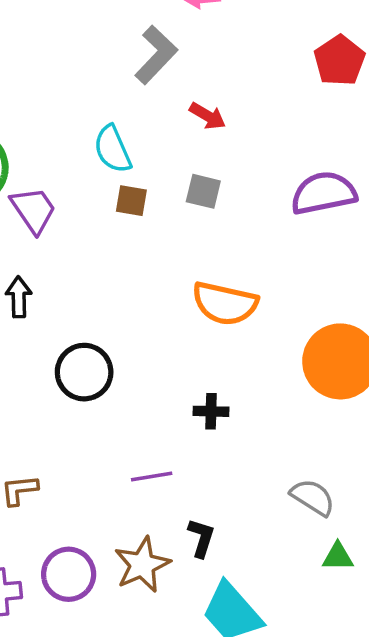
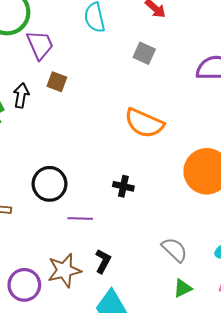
brown square: (131, 201) -> (57, 82), moved
black circle: (84, 372) -> (50, 184), moved
green triangle: (338, 557) -> (183, 288), turned -36
purple circle: (69, 574) -> (24, 285), moved

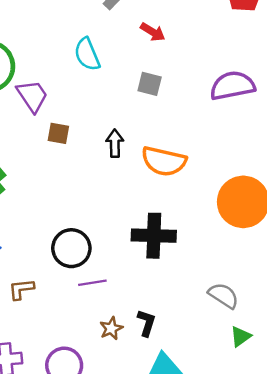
black arrow: (21, 95) -> (115, 143), moved
black cross: (123, 186) -> (154, 236), size x1.8
purple line: (80, 219) -> (92, 283), moved
brown star: (64, 270) -> (111, 328), moved, size x0.6

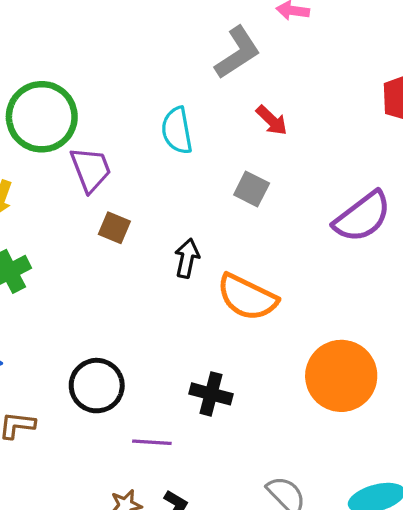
purple semicircle: (232, 86) -> (362, 217), turned 141
black cross: (154, 236) -> (211, 394), size x0.7
purple line: (92, 283) -> (152, 442), moved

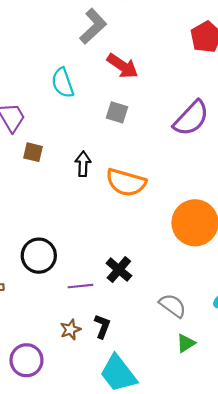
red arrow: (272, 120) -> (122, 66), size x1.4
black cross: (211, 394) -> (119, 270), moved, turned 35

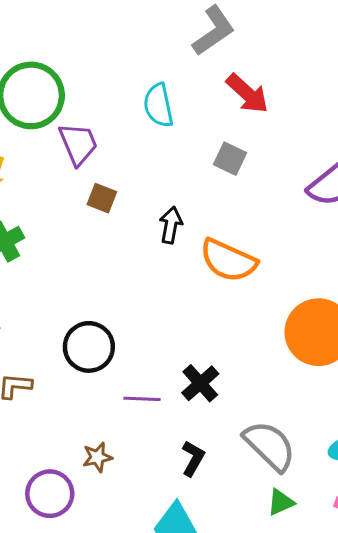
gray semicircle: (173, 306) -> (270, 446), size x1.4
black L-shape: (102, 326) -> (193, 458), moved
brown star: (70, 330) -> (97, 457), moved

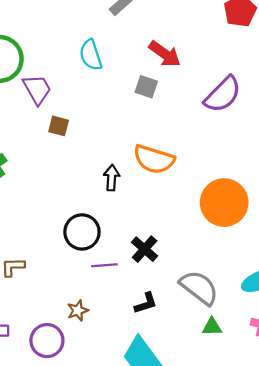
red arrow: (247, 94) -> (165, 54), moved
black arrow: (171, 225) -> (112, 178), moved
black circle: (89, 347) -> (82, 232), moved
black L-shape: (193, 458) -> (146, 303), turned 50
green triangle: (281, 502) -> (212, 327), turned 30

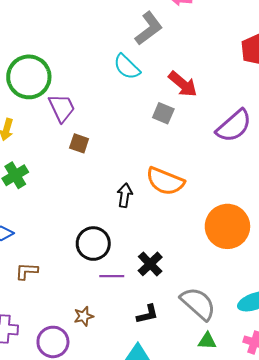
cyan semicircle: (91, 55) -> (127, 67), moved, turned -32

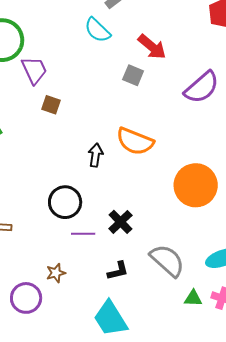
green triangle: (207, 341) -> (193, 298), moved

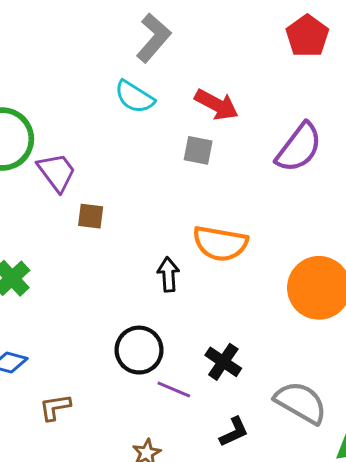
purple line: (83, 234) -> (174, 390), turned 35

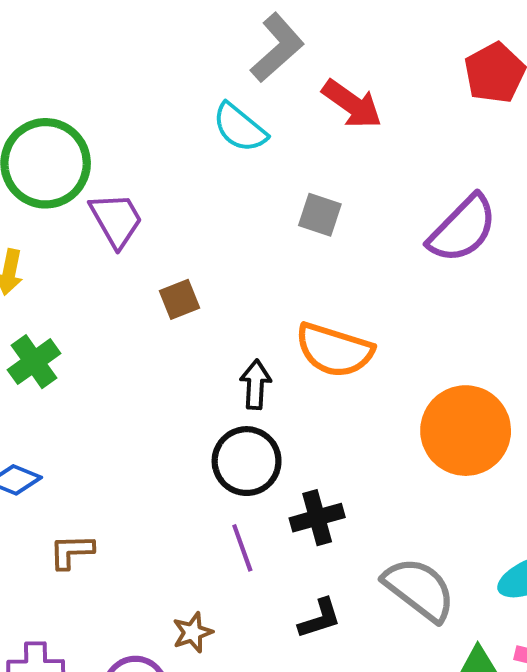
red arrow: (217, 105) -> (352, 104), moved
brown square: (91, 216) -> (179, 299), moved, turned -36
black circle: (139, 350) -> (247, 461), moved
black cross: (223, 362) -> (317, 518), turned 33
purple line: (174, 390) -> (242, 548), turned 40

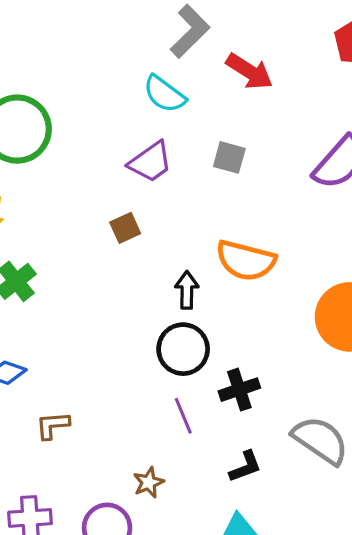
purple trapezoid: (116, 220) -> (150, 162), moved, turned 87

